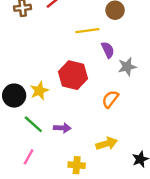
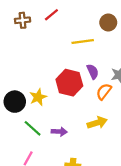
purple semicircle: (108, 50) -> (93, 72), moved
orange semicircle: (110, 99) -> (104, 92), moved
yellow arrow: (107, 144) -> (97, 123), moved

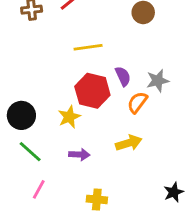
yellow line: (83, 41) -> (88, 47), moved
yellow star: (38, 97) -> (69, 117), moved
green line: (33, 128) -> (30, 152), moved

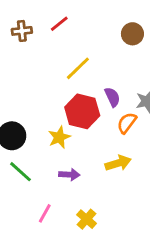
yellow line: (88, 47) -> (78, 68), turned -36
pink line: (39, 189) -> (45, 213), moved
yellow cross: (97, 199) -> (87, 219), turned 36

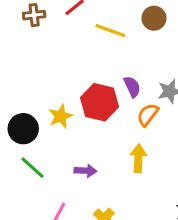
yellow line: (78, 68) -> (110, 31), moved, turned 64
yellow star: (59, 137) -> (61, 116), moved
yellow arrow: (118, 163) -> (138, 158), turned -70

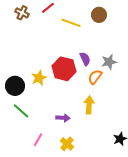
brown cross: (34, 15) -> (22, 13), turned 32
purple arrow: (85, 171) -> (63, 118), moved

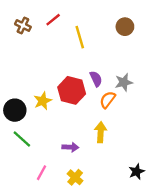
brown circle: (99, 15) -> (125, 27), moved
yellow line: (71, 23) -> (80, 37), turned 54

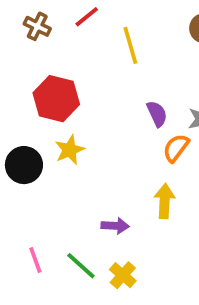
red hexagon: (72, 90) -> (56, 99), moved
green line: (22, 139) -> (81, 266), moved
pink line: (41, 173) -> (35, 260), moved, turned -49

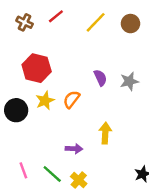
yellow line: (130, 45) -> (96, 22), moved, turned 60
orange semicircle: (176, 148) -> (72, 99), moved

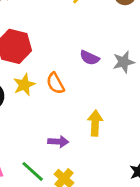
purple semicircle: (100, 78) -> (90, 58), turned 140
orange semicircle: (72, 99) -> (55, 83), turned -66

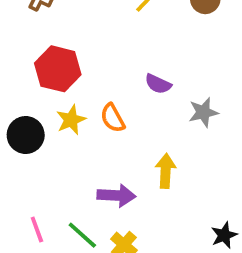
gray star: (124, 62) -> (203, 112), moved
purple arrow: (58, 142) -> (116, 195), size x1.4

